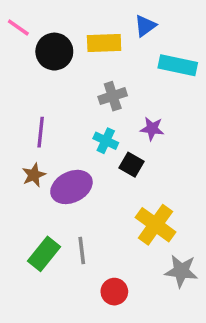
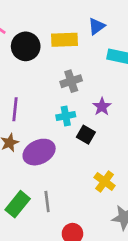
purple star: (152, 129) -> (102, 107), turned 30
cyan cross: (106, 141) -> (66, 116), turned -36
yellow cross: (156, 225) -> (105, 181), size x0.7

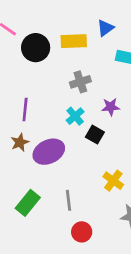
purple star: (102, 107) -> (111, 107), turned 30
cyan cross: (66, 116) -> (75, 116), turned -30
gray line: (47, 202) -> (69, 200), moved

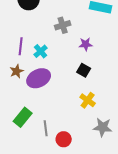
cyan cross: (75, 116) -> (41, 51), moved
black square: (95, 135) -> (84, 70), moved
gray line: (69, 200) -> (46, 128), moved

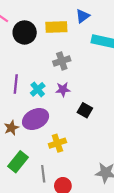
purple star: (86, 44) -> (63, 89), moved
brown star: (17, 71) -> (11, 128), moved
yellow cross: (88, 100) -> (57, 143), moved, turned 35

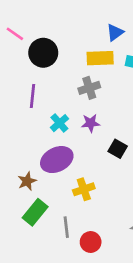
yellow rectangle: (56, 27) -> (100, 58), moved
purple line: (16, 84) -> (32, 96), moved
brown star: (11, 128) -> (27, 181), moved

